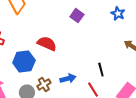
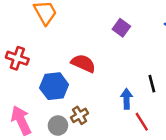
black line: (101, 70) -> (152, 84), moved
blue arrow: (68, 79) -> (126, 99), moved, turned -77

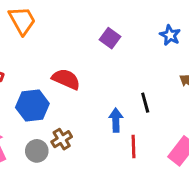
red line: (142, 122) -> (133, 147), turned 30

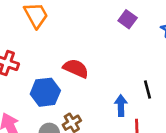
purple square: (110, 38) -> (128, 19), moved

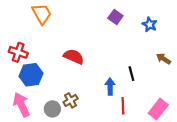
blue hexagon: (45, 92) -> (31, 75), moved

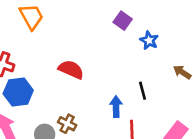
blue star: (150, 25) -> (149, 40), moved
brown cross: (71, 100) -> (67, 124), turned -32

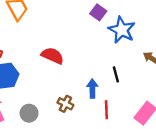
blue star: (149, 40) -> (122, 30), size x1.6
brown cross: (67, 124) -> (65, 104), moved

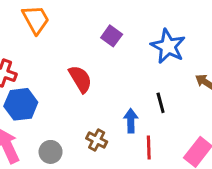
purple square: (98, 12) -> (112, 36), moved
red semicircle: (52, 56) -> (80, 79), turned 35

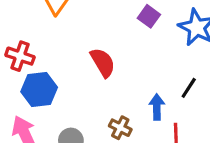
purple square: (112, 36) -> (149, 16), moved
black line: (161, 103) -> (189, 88), turned 48

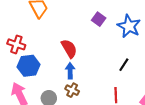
blue arrow: (157, 107) -> (70, 71), moved
brown cross: (120, 128) -> (72, 90), moved

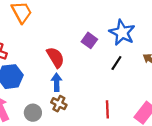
purple square: (99, 19) -> (89, 40), moved
black line: (124, 65) -> (116, 63), moved

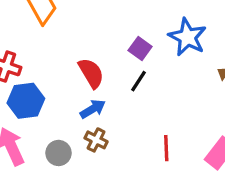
black line: (116, 63) -> (138, 81), moved
blue arrow: (57, 82) -> (93, 109), turned 60

